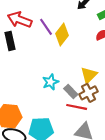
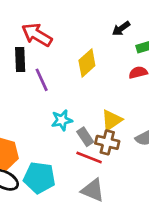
purple line: (46, 27) -> (42, 80), moved
brown cross: (89, 93) -> (107, 142), turned 30

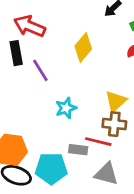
gray rectangle: (85, 137) -> (78, 150), moved, turned -42

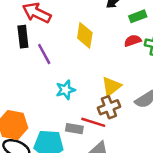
yellow diamond: (83, 48) -> (85, 35), turned -35
brown cross: (114, 124) -> (109, 107), turned -30

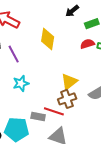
cyan star: (65, 90) -> (21, 83), moved

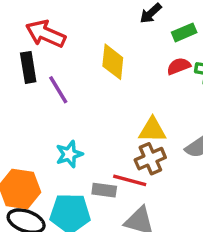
yellow triangle: (69, 82) -> (152, 130), turned 42
cyan star: (21, 83) -> (69, 154), moved

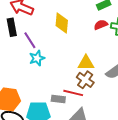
cyan star: (69, 154) -> (37, 58), moved
brown cross: (150, 159) -> (85, 80), turned -30

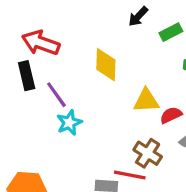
red semicircle: (101, 25) -> (171, 115), moved
yellow triangle: (86, 63) -> (146, 101), moved

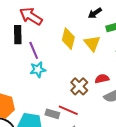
yellow triangle: (146, 101) -> (92, 43), moved, turned 42
brown cross: (148, 153) -> (79, 86), moved

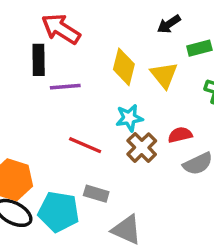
purple line: (34, 50) -> (65, 87), turned -72
cyan star: (38, 70) -> (129, 118), moved
red line: (68, 110) -> (85, 145), moved

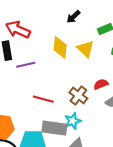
black arrow: (169, 24) -> (73, 17), moved
cyan star: (129, 118) -> (73, 121), moved
gray rectangle: (96, 194) -> (54, 128), size x1.6

